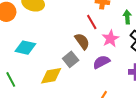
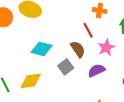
cyan diamond: (25, 48) -> (42, 49), moved
yellow diamond: (51, 76) -> (31, 81), moved

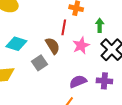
red line: (88, 30) -> (64, 27), turned 35
purple semicircle: (96, 71) -> (78, 82), moved

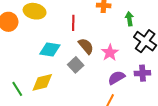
red line: (64, 27) -> (73, 23), moved
pink star: (81, 46) -> (110, 53), moved

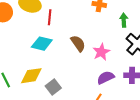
red line: (73, 23) -> (50, 17), moved
gray square: (76, 65) -> (53, 87), moved

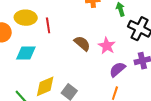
cyan diamond: (42, 44) -> (26, 53), moved

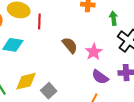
purple semicircle: (117, 69) -> (100, 77), turned -114

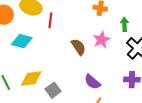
pink star: (94, 52) -> (101, 40), moved
purple semicircle: (100, 77) -> (92, 82), moved

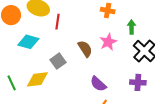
gray square: (53, 90) -> (58, 61), moved

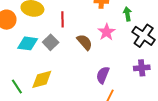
red line: (58, 22) -> (62, 19), moved
gray square: (58, 61) -> (51, 42), moved
purple semicircle: (98, 84) -> (103, 75), turned 78

